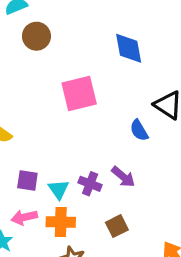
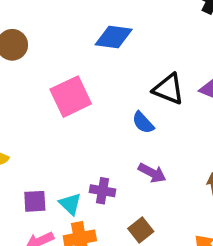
blue diamond: (129, 48) -> (114, 37), turned -60
purple arrow: (123, 177) -> (152, 173), moved

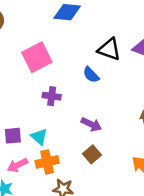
purple arrow: (152, 173) -> (91, 124), moved
purple cross: (103, 191) -> (52, 96), moved

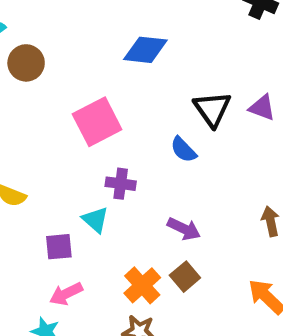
black triangle: (109, 49) -> (212, 109), turned 35
cyan triangle: (39, 137) -> (95, 220), moved
orange cross: (47, 162) -> (142, 285), moved, turned -30

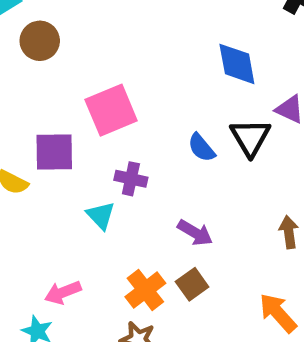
blue diamond: (145, 50) -> (237, 64), moved, turned 69
black triangle: (212, 109) -> (250, 137), moved
purple square: (59, 247) -> (54, 152), moved, size x1.4

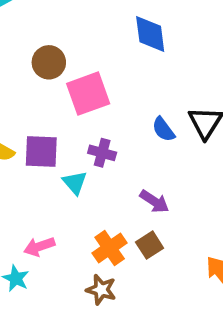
brown circle: (40, 41) -> (49, 62), moved
blue diamond: (237, 64) -> (150, 34), moved
purple square: (54, 152) -> (41, 152), moved

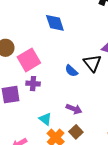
purple cross: (102, 153) -> (33, 84), moved
cyan triangle: (75, 183) -> (45, 119), moved

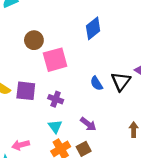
blue diamond: (55, 23) -> (93, 28), turned 55
purple cross: (33, 84) -> (56, 99), moved

